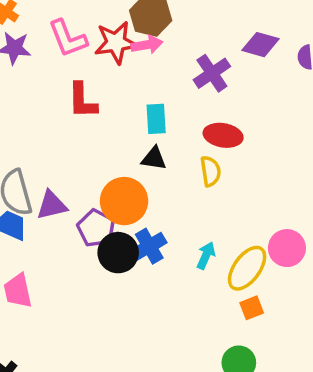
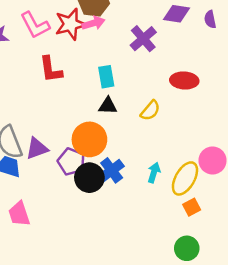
red ellipse: (223, 135) -> (184, 80), moved
yellow semicircle: (211, 171) -> (150, 111), turned 55

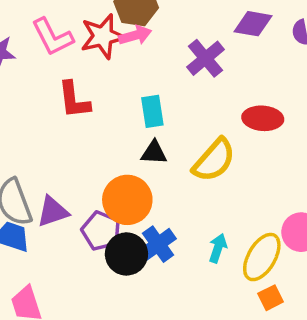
yellow semicircle: (150, 111) -> (214, 160), size x1.5

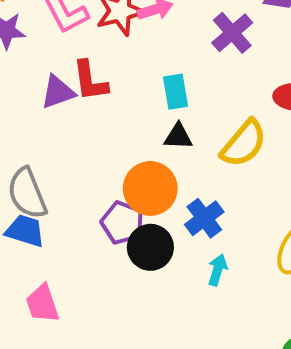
purple triangle: (53, 212) -> (58, 92), moved
blue cross: (158, 244) -> (204, 218), moved
cyan arrow: (218, 248) -> (217, 270), moved

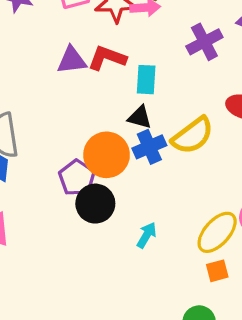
red L-shape: (90, 81) -> (107, 58), moved, turned 105
purple triangle: (58, 92) -> (72, 60), moved
blue cross: (204, 218) -> (149, 147), moved

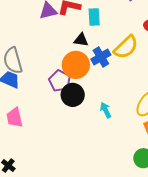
black triangle: (140, 117) -> (81, 40), moved
cyan arrow: (147, 235) -> (106, 110), turned -49

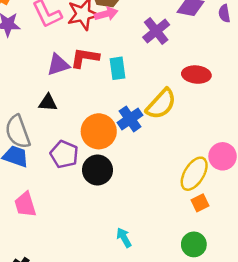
black triangle: (81, 40) -> (48, 103), moved
purple pentagon: (60, 81) -> (64, 154), moved
cyan arrow: (106, 110) -> (124, 238), moved

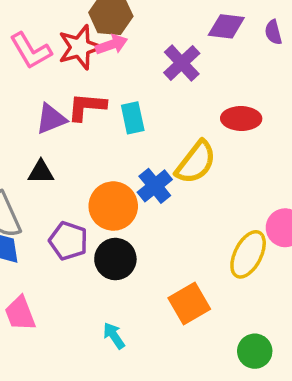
orange square: (200, 203) -> (189, 304), moved, size x1.6
cyan arrow: (124, 238) -> (114, 336), moved

